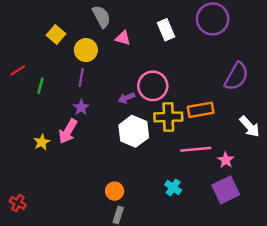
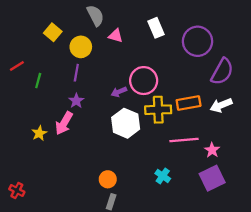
purple circle: (213, 19) -> (197, 41), moved
white arrow: (250, 127) -> (221, 105), moved, turned 110

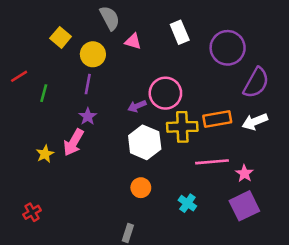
orange circle: (108, 179) -> (141, 188), moved
red cross: (17, 191) -> (32, 212), moved, turned 32

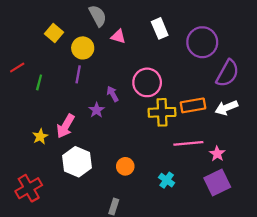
purple arrow: (137, 106) -> (113, 94), moved, turned 84
purple star: (88, 116) -> (97, 110), moved
white hexagon: (145, 142) -> (77, 162), moved
red cross: (32, 212) -> (29, 188), size x1.6

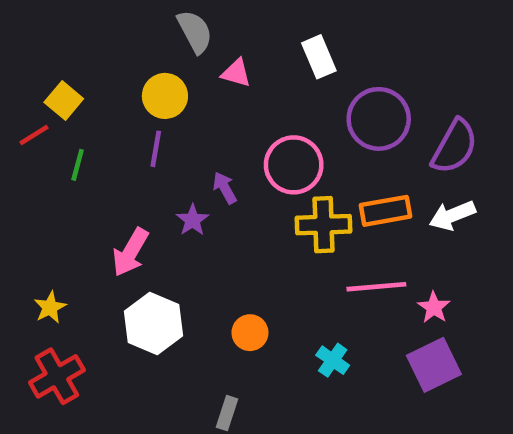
yellow square: (54, 33) -> (64, 101), moved
purple circle: (202, 42) -> (379, 119), moved
yellow star: (40, 136) -> (50, 307), moved

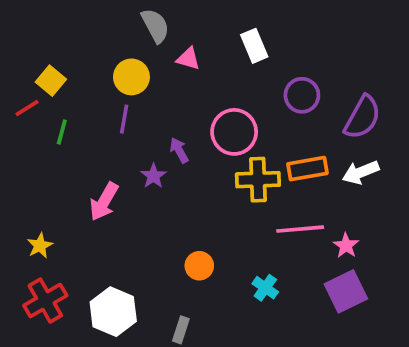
purple circle: (379, 119) -> (302, 95), size x0.7
white hexagon: (153, 323) -> (113, 312), moved

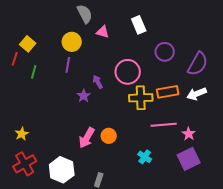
red line: (27, 108) -> (15, 59), turned -40
pink arrow: (104, 202) -> (87, 138), moved
orange circle: (199, 266) -> (109, 136), moved

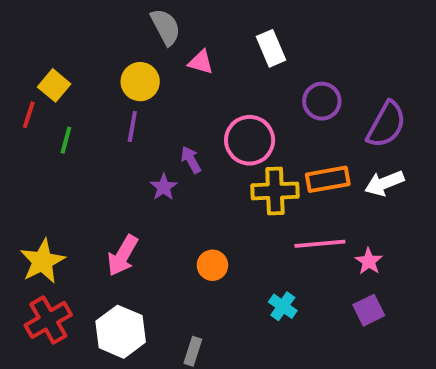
yellow star: (22, 134) -> (42, 261), size x1.6
pink arrow: (87, 138) -> (123, 255), moved
purple square: (189, 159) -> (369, 310), size x0.7

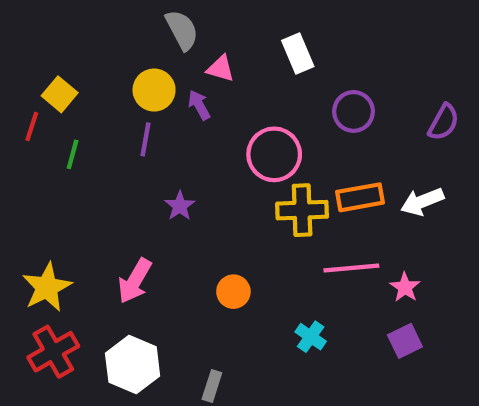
purple semicircle: (386, 125) -> (444, 122), moved, size x0.7
purple arrow: (191, 160) -> (199, 105), moved

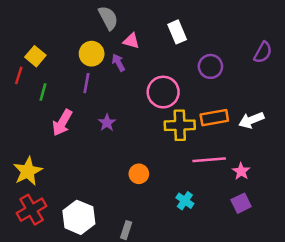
purple semicircle: (444, 122) -> (263, 52), moved
pink arrow: (135, 281) -> (62, 123), moved

